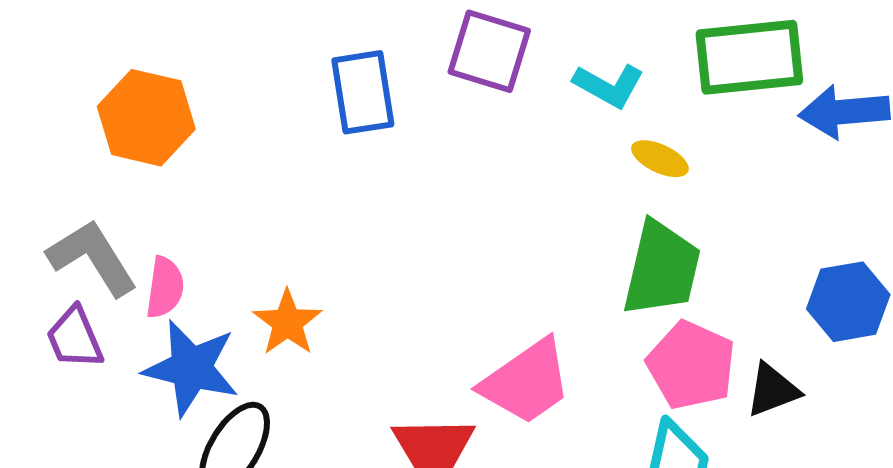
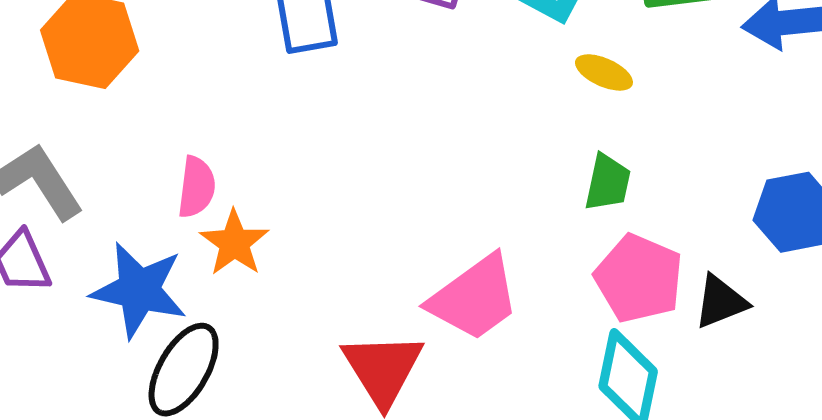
green trapezoid: (662, 269) -> (608, 182), size x0.6
pink semicircle: (165, 287) -> (197, 187), moved

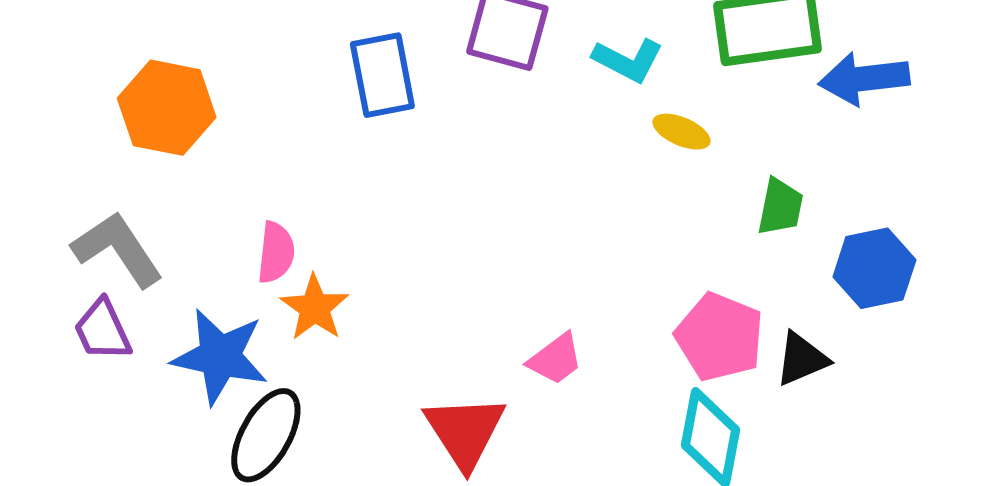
green trapezoid: (608, 182) -> (780, 207), moved
pink trapezoid: (474, 298) -> (555, 359), size x0.6

